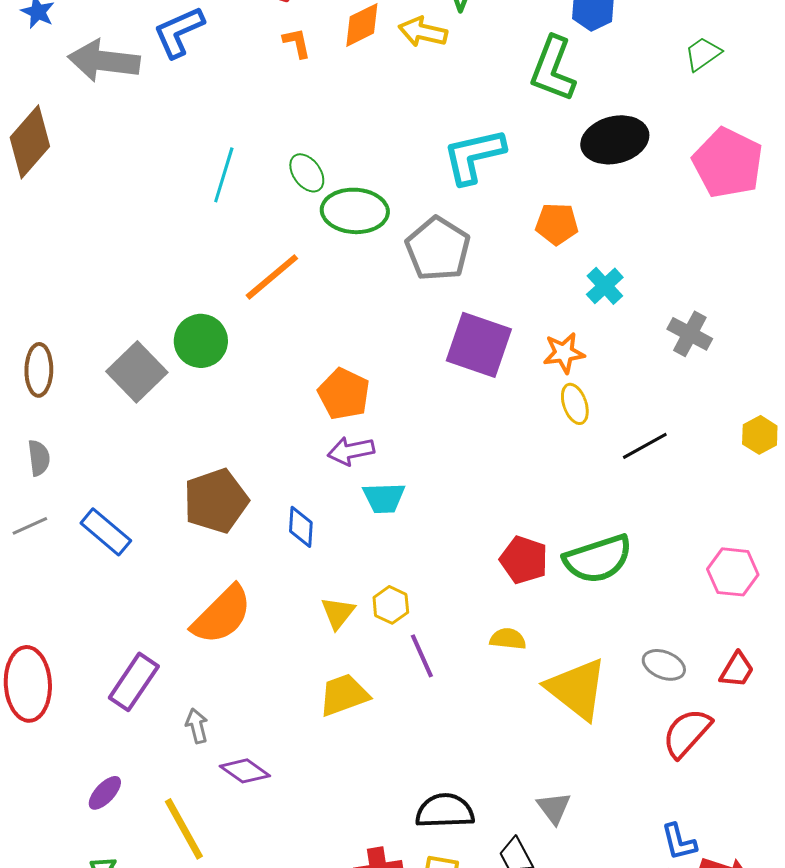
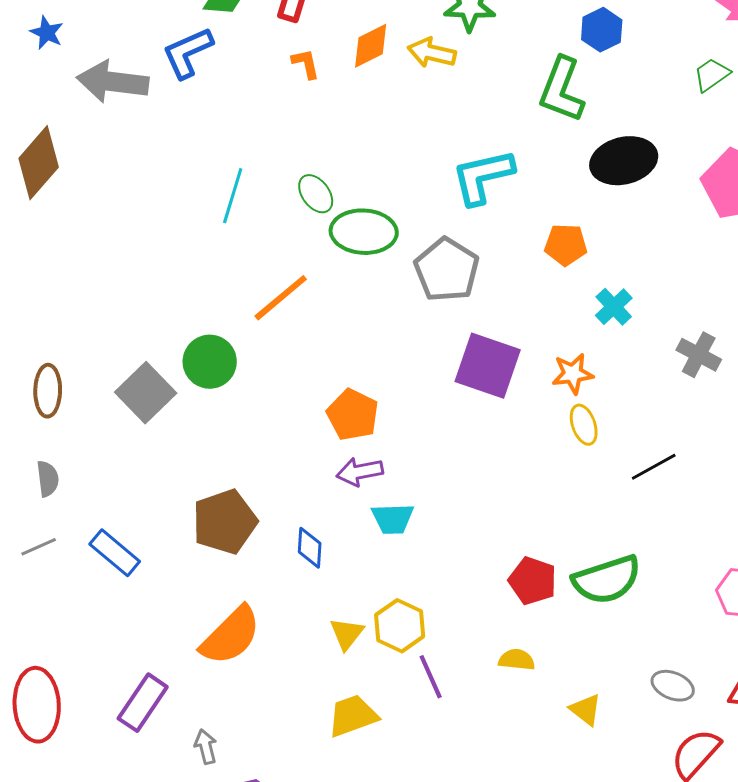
yellow hexagon: (391, 605) -> (400, 626), size x1.4
yellow triangle: (577, 689) -> (586, 710), size x0.5

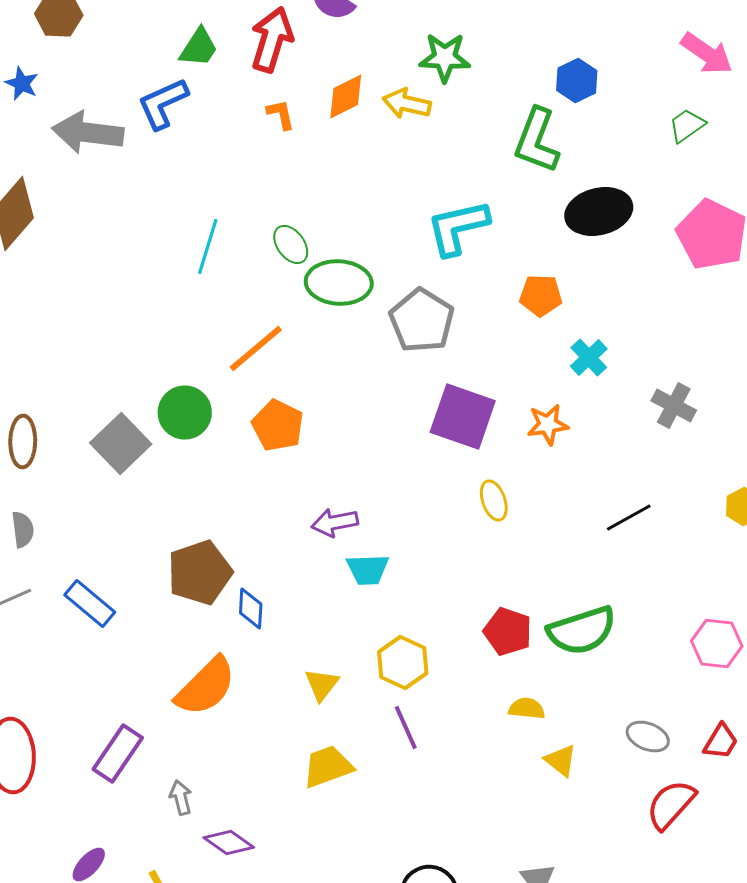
orange pentagon: (353, 415) -> (278, 426), moved
yellow ellipse: (584, 425) -> (494, 500), moved
blue diamond: (310, 548) -> (251, 608), moved
yellow hexagon: (400, 626) -> (403, 662), moved
yellow semicircle: (517, 660) -> (527, 708), moved

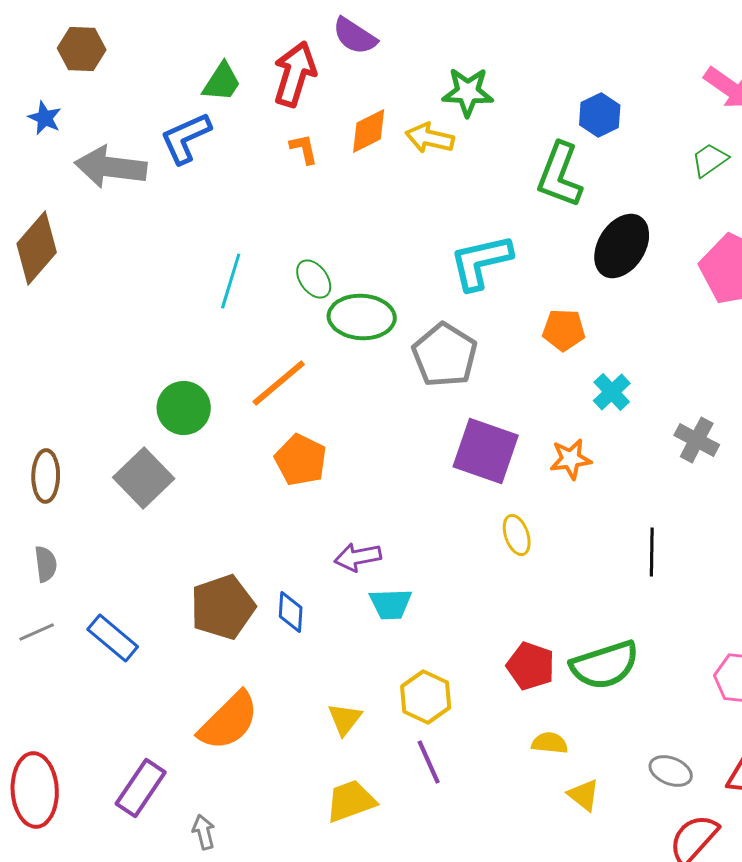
black ellipse: (599, 212) -> (622, 246), turned -44
green circle: (185, 412) -> (184, 408), moved
black line: (629, 518) -> (652, 552), turned -60
blue diamond: (251, 608) -> (291, 612), moved

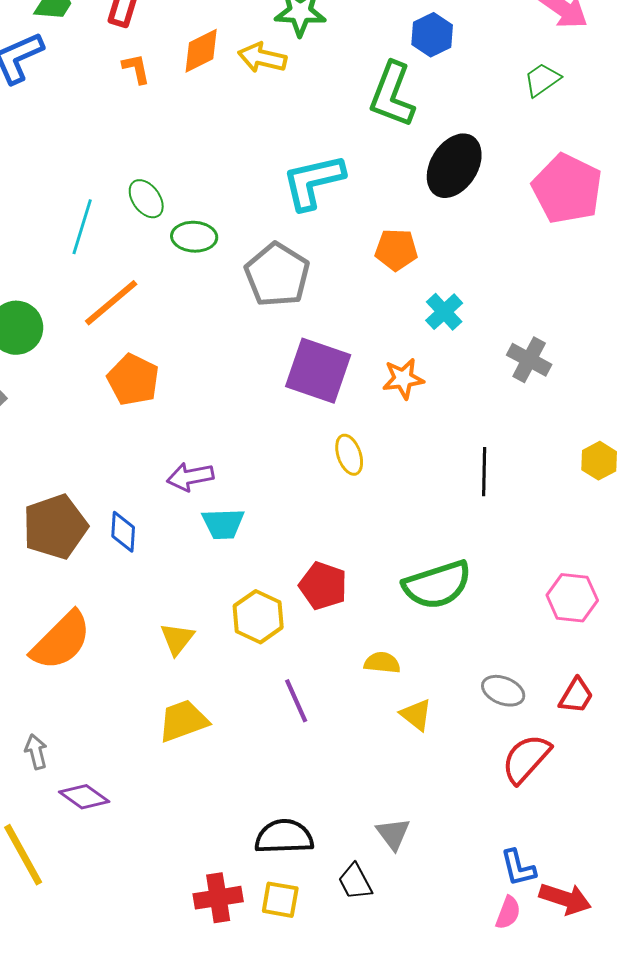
cyan line: (231, 281) -> (82, 227), moved
green ellipse: (362, 317) -> (194, 237), size x0.7
red pentagon: (531, 666) -> (323, 586), moved
purple line: (429, 762) -> (296, 701), moved

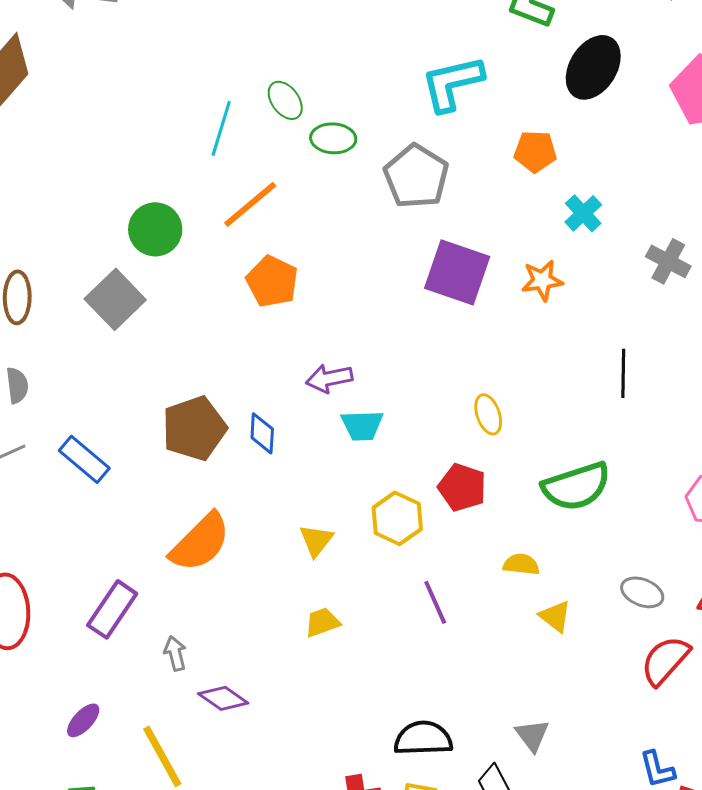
yellow ellipse: (349, 455) -> (488, 414), moved
yellow trapezoid: (183, 721) -> (322, 622), size x0.7

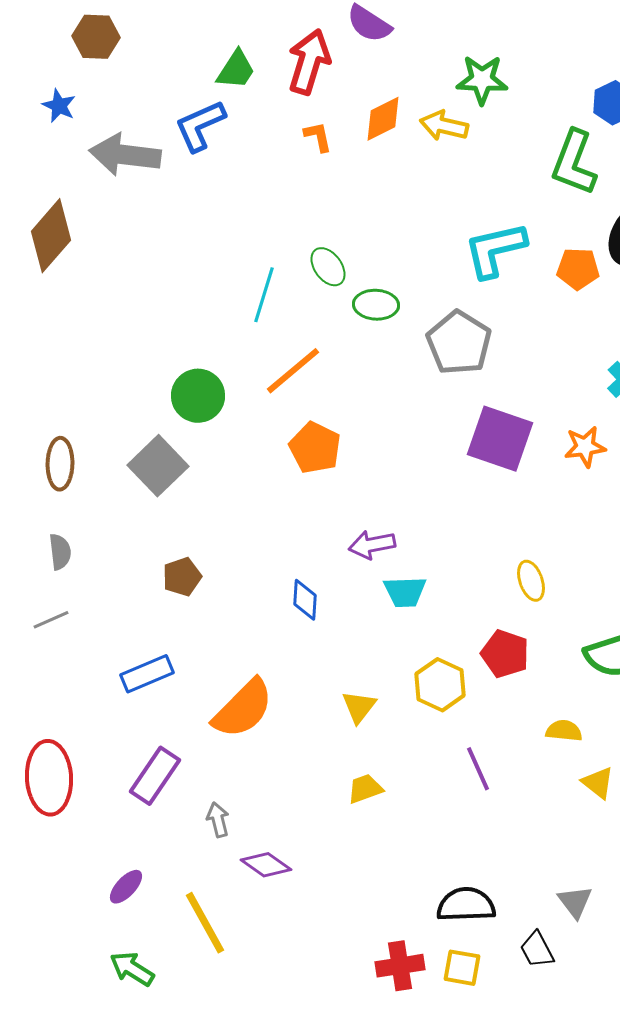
orange pentagon: (535, 151) -> (578, 269), moved
brown pentagon: (194, 428) -> (182, 577), moved, size x0.6
blue rectangle: (84, 459) -> (147, 674), moved, turned -63

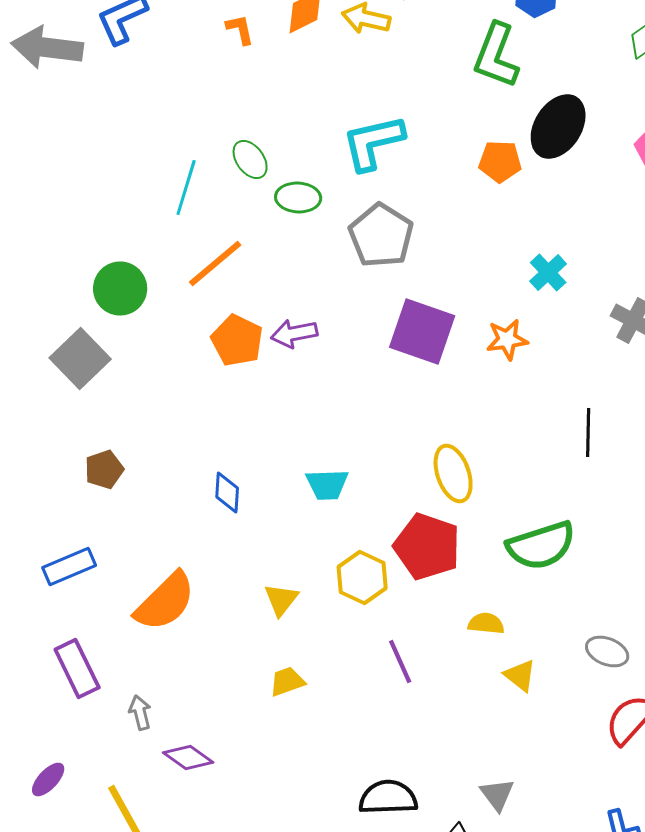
cyan L-shape: (495, 250) -> (373, 142), moved
purple arrow: (372, 545) -> (294, 334), moved
yellow ellipse: (531, 581) -> (453, 474), size x1.4
red pentagon: (505, 654) -> (427, 546), size x1.4
purple rectangle: (155, 776) -> (77, 668), turned -60

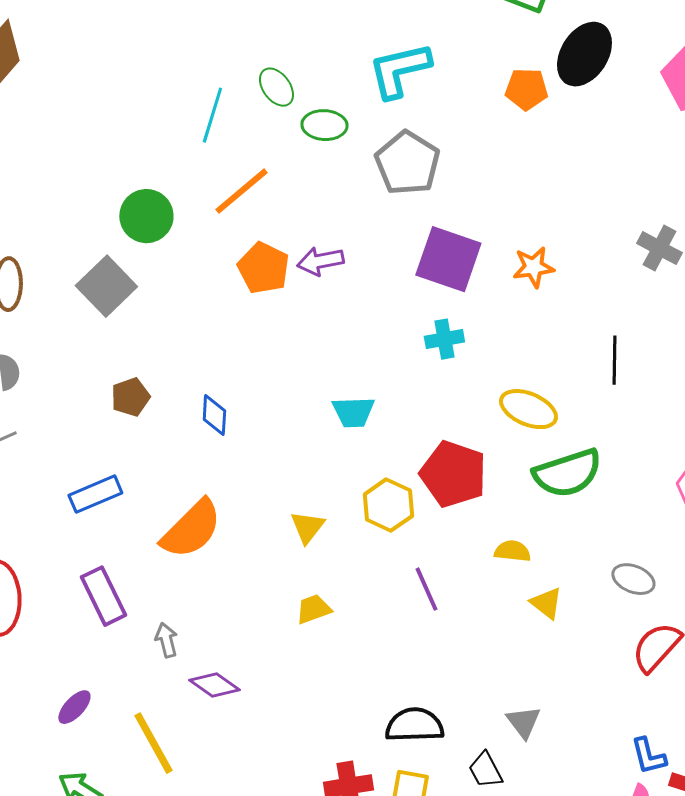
cyan cross: (548, 272) -> (444, 339), moved, turned 33
yellow ellipse: (453, 474) -> (528, 409), moved, turned -48
blue diamond: (227, 492) -> (214, 415), moved

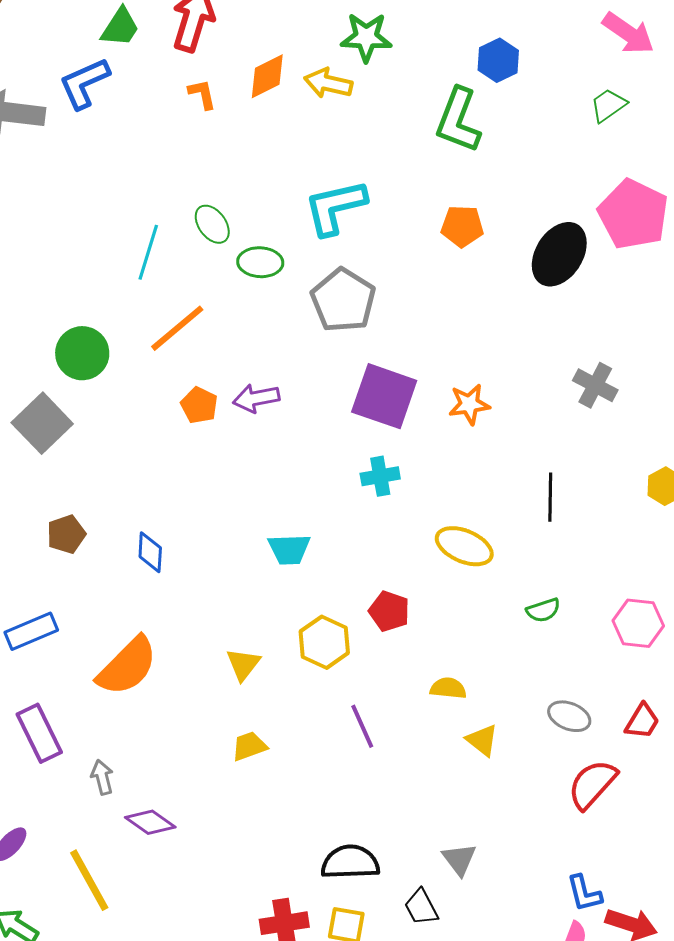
black ellipse: (584, 54) -> (559, 254), moved
orange pentagon: (263, 268) -> (199, 405), size x0.7
green semicircle: (567, 473) -> (543, 610), moved, size x0.5
red pentagon: (453, 474) -> (389, 611), size x0.6

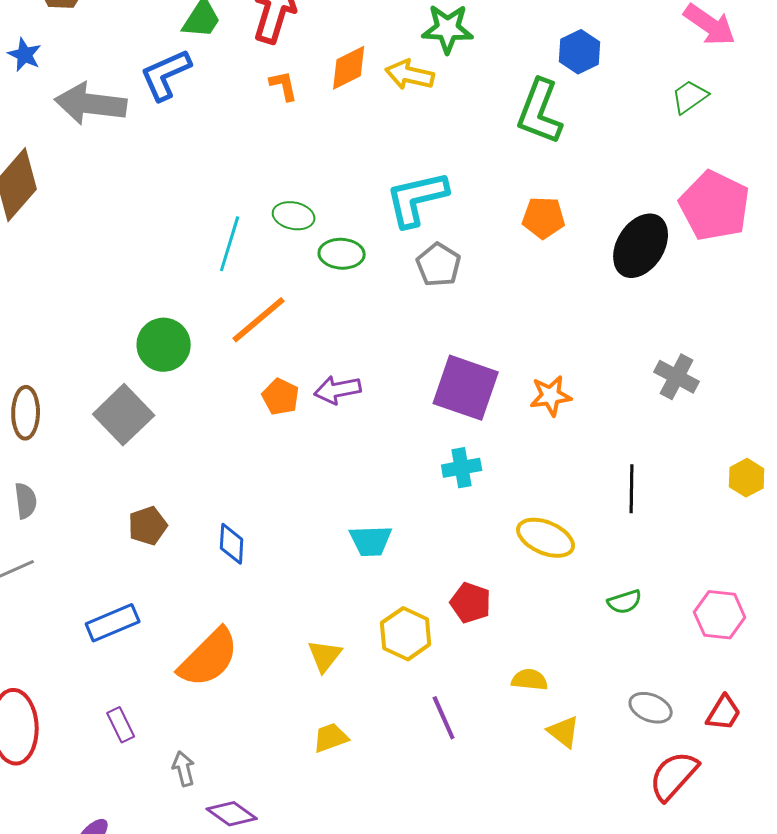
green ellipse: (212, 224) -> (294, 216), turned -42
gray pentagon: (343, 300) -> (439, 265), moved, size x0.7
purple rectangle: (39, 733) -> (121, 725), size x0.6

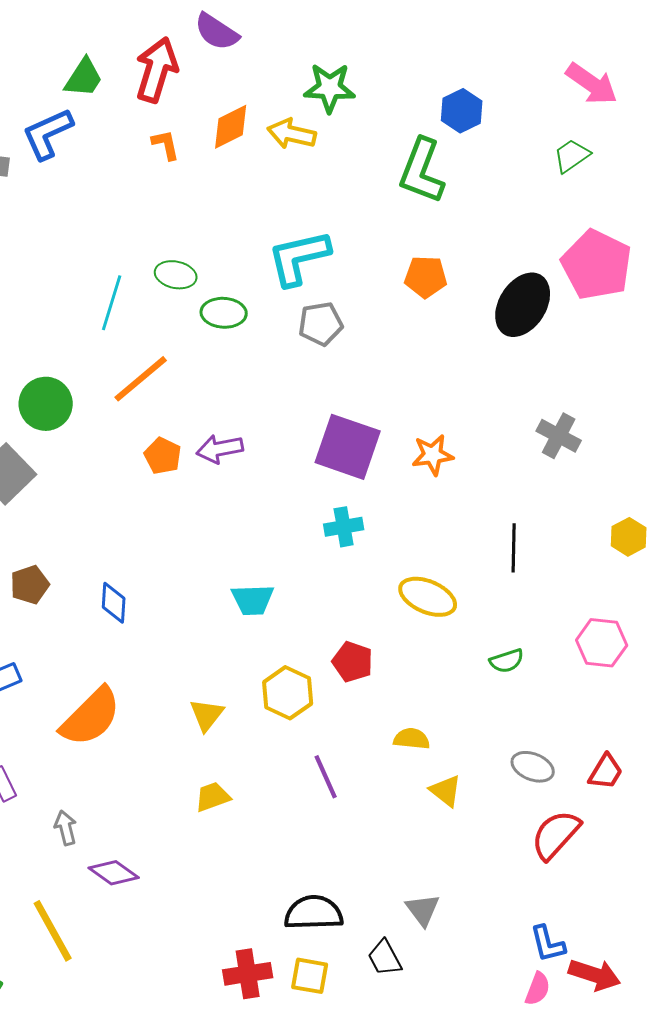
gray pentagon: (439, 265) -> (321, 324), turned 30
pink hexagon: (720, 615) -> (602, 643), moved

